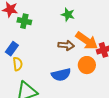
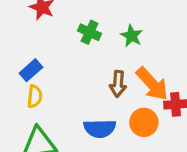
green cross: (24, 21) -> (90, 32), moved
brown arrow: (66, 45) -> (118, 84), turned 77

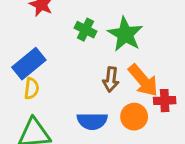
green star: (132, 36) -> (125, 34), size x1.6
blue rectangle: (31, 70) -> (29, 64), size x1.5

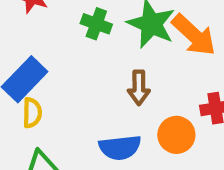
orange arrow: (143, 80) -> (194, 35), moved

